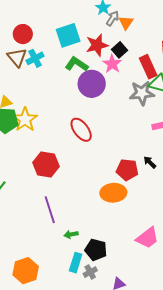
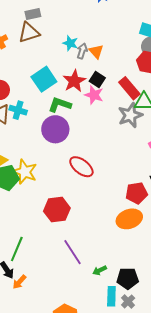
cyan cross: (35, 58) -> (18, 110), turned -30
purple circle: (92, 84) -> (55, 129), moved

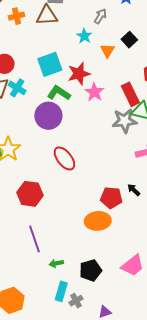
gray arrow: (82, 51) -> (100, 16), moved
black square: (97, 80) -> (129, 40), moved
black pentagon: (128, 278) -> (91, 270), moved, turned -30

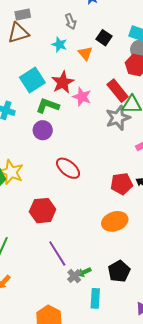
gray arrow: (100, 16) -> (71, 21), turned 140
purple circle: (48, 116) -> (43, 130), size x0.7
red pentagon: (111, 198) -> (122, 184), moved
gray cross: (76, 301) -> (74, 276), moved

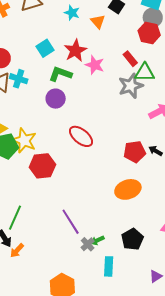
cyan square: (32, 80) -> (45, 48), size x0.7
red rectangle: (118, 91) -> (130, 59), size x0.7
red hexagon: (43, 211) -> (42, 166), moved

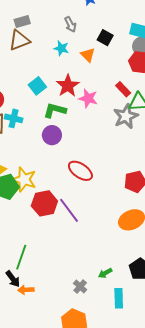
purple line: (71, 222) -> (69, 210), moved
gray cross: (88, 244) -> (80, 287), moved
orange arrow: (17, 251) -> (26, 290), turned 49

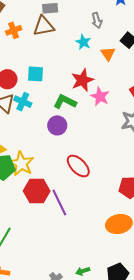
cyan square: (37, 86) -> (36, 74), moved, turned 30

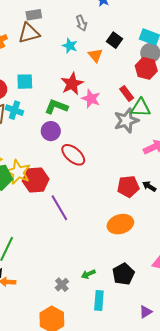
red ellipse: (78, 166) -> (73, 155), moved
red hexagon: (37, 191) -> (36, 180), moved

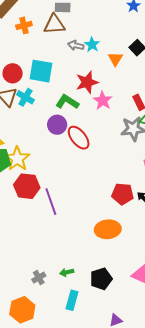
gray arrow: (81, 23) -> (76, 45), moved, turned 112
cyan square: (25, 82) -> (41, 71), size x1.4
red ellipse: (73, 155) -> (79, 138), moved
red hexagon: (36, 180) -> (27, 186), moved

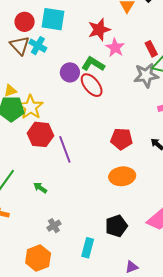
green L-shape: (67, 102) -> (93, 64), moved
red pentagon: (123, 194) -> (122, 139), moved
green arrow: (67, 272) -> (40, 188), moved, turned 48

